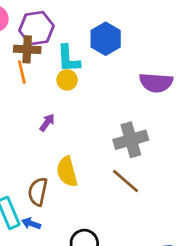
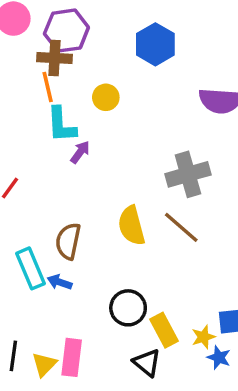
cyan L-shape: (68, 59) -> (61, 125), moved
yellow semicircle: (67, 172) -> (131, 226), moved

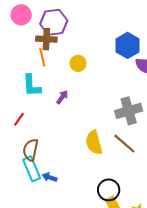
blue hexagon: (155, 44) -> (128, 45), moved
cyan L-shape: (61, 125) -> (32, 86), moved
brown semicircle: (68, 241) -> (31, 150), moved
black circle: (128, 308) -> (109, 190), moved

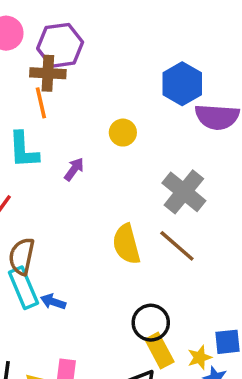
yellow circle: (78, 63) -> (123, 133), moved
gray cross: (129, 111) -> (184, 192), turned -35

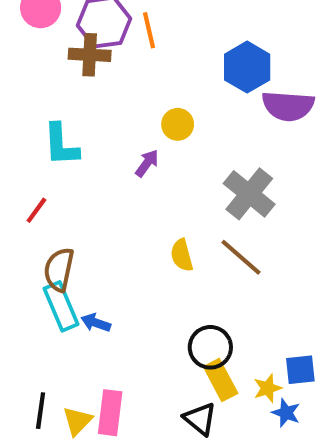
orange line: (41, 103) -> (149, 30), moved
purple arrow: (74, 169) -> (147, 163), moved
yellow semicircle: (126, 244) -> (182, 255), size x0.7

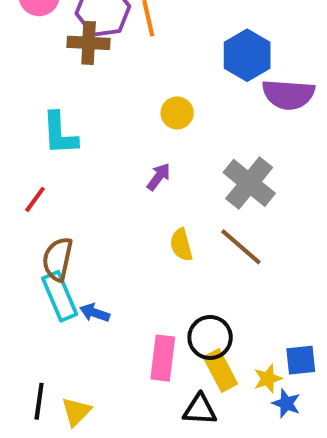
purple arrow: (147, 163) -> (159, 177), moved
pink rectangle: (110, 413) -> (163, 358), moved
black triangle: (200, 419) -> (200, 410), turned -36

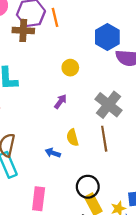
brown line: (241, 247) -> (104, 139), turned 40
blue arrow: (95, 313) -> (53, 153), moved
pink rectangle: (163, 358) -> (39, 199), moved

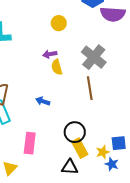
purple arrow: (60, 101) -> (50, 54), turned -136
yellow semicircle: (72, 138) -> (57, 67), moved

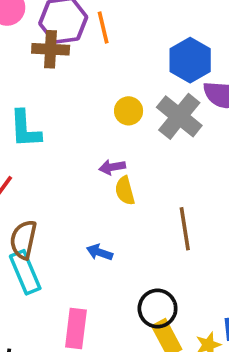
gray cross: (94, 57) -> (179, 116), moved

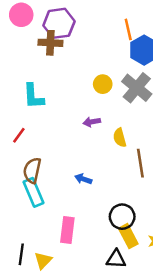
orange line: (103, 28) -> (128, 29), moved
yellow semicircle: (125, 191) -> (120, 138), moved

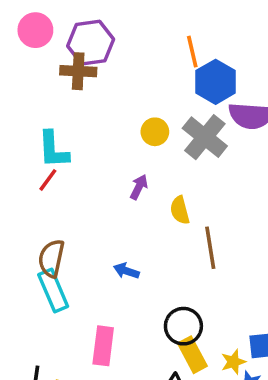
purple arrow: (92, 122) -> (139, 187), turned 126
red line: (19, 135) -> (48, 180), moved

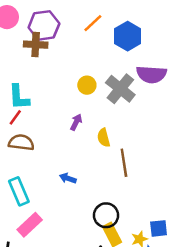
orange line: (192, 52) -> (93, 23), moved, turned 60
blue hexagon: (216, 82) -> (128, 36), moved
brown semicircle: (51, 258) -> (21, 142), moved, turned 85
pink rectangle: (103, 346) -> (30, 225), moved, turned 40

